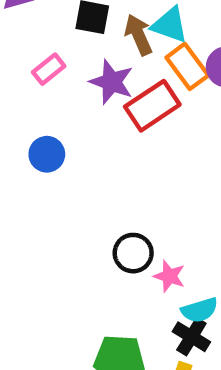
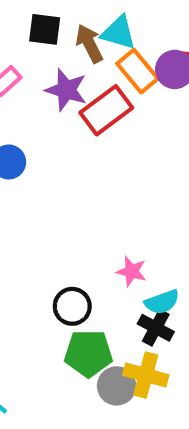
black circle: (133, 253) -> (72, 306), moved

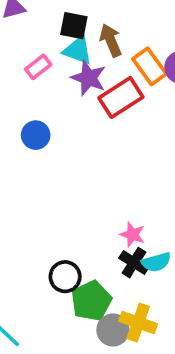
cyan triangle: (119, 33) -> (78, 50), moved
black circle: (72, 306) -> (65, 277), moved
black cross: (156, 328) -> (134, 263), moved
green pentagon: (88, 353) -> (91, 301), turned -30

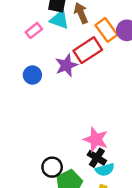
purple star: (89, 78) -> (66, 65), moved, turned 30
pink star: (132, 235) -> (96, 139), size x1.5
cyan semicircle: (156, 262) -> (105, 170), moved

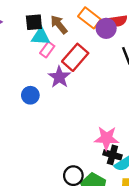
orange rectangle: (106, 30) -> (89, 18), moved
pink rectangle: (34, 31) -> (47, 50), moved

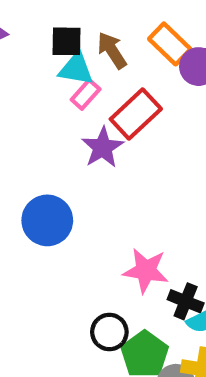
blue circle: (30, 95) -> (47, 220), moved, size x1.5
pink star: (107, 138) -> (146, 271), moved

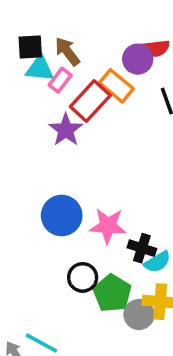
orange rectangle: (170, 44) -> (116, 86), moved
pink rectangle: (86, 94) -> (60, 80), moved
blue circle: (47, 220) -> (62, 216), moved

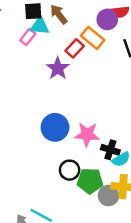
pink rectangle: (60, 80) -> (28, 37), moved
red rectangle: (90, 101) -> (75, 48), size x0.7
green pentagon: (112, 293) -> (90, 181), turned -30

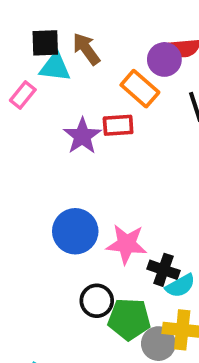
pink rectangle: (28, 37) -> (23, 95), moved
red rectangle: (75, 48) -> (118, 125), moved, turned 42

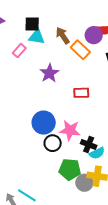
brown arrow: (86, 49) -> (63, 36), moved
red rectangle: (118, 125) -> (81, 93), moved
black circle: (97, 301) -> (53, 143), moved

